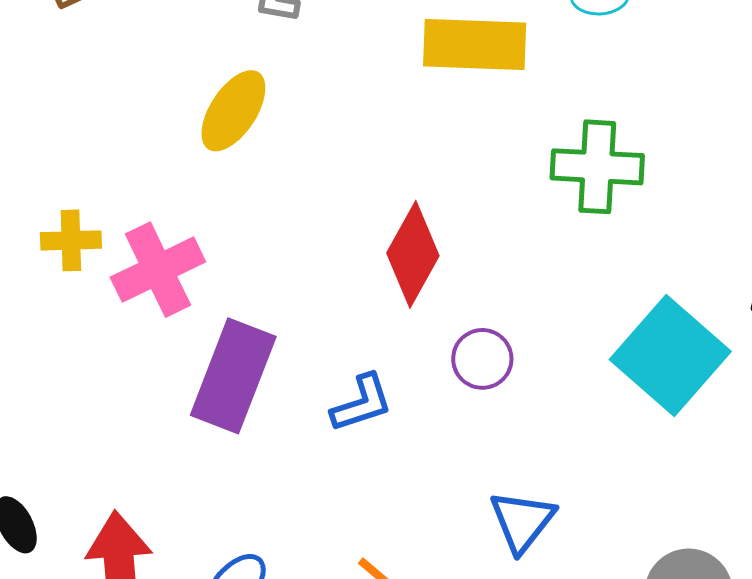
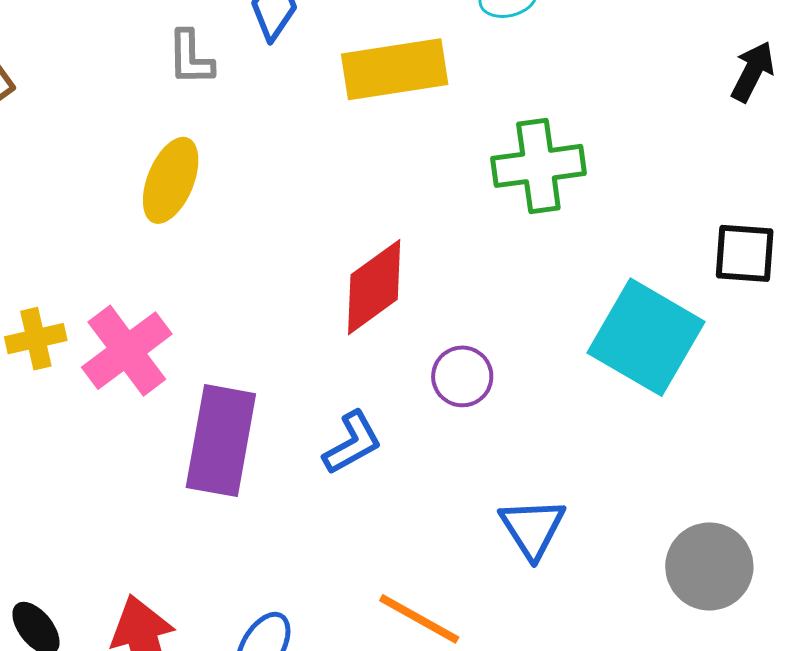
red diamond: (413, 254) -> (374, 287), turned 36

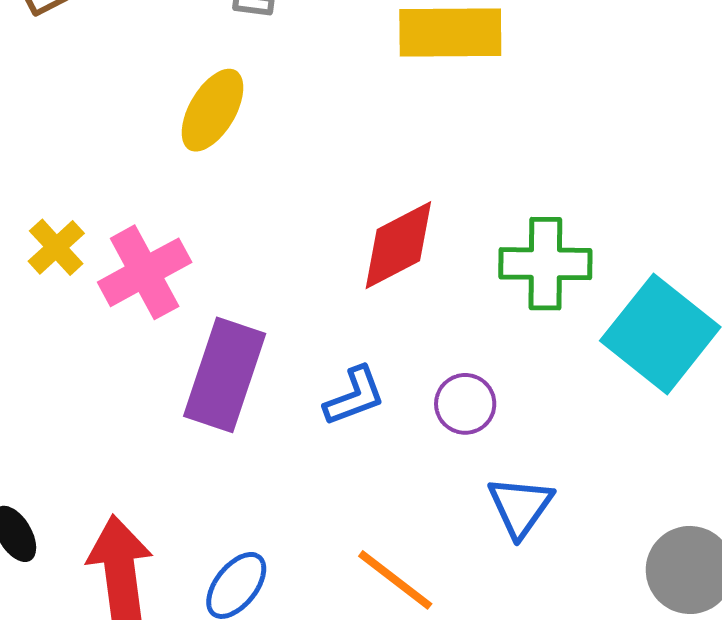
green cross: (538, 166) -> (545, 264), moved
yellow cross: (36, 339) -> (56, 247), turned -38
purple circle: (462, 376) -> (465, 404), moved

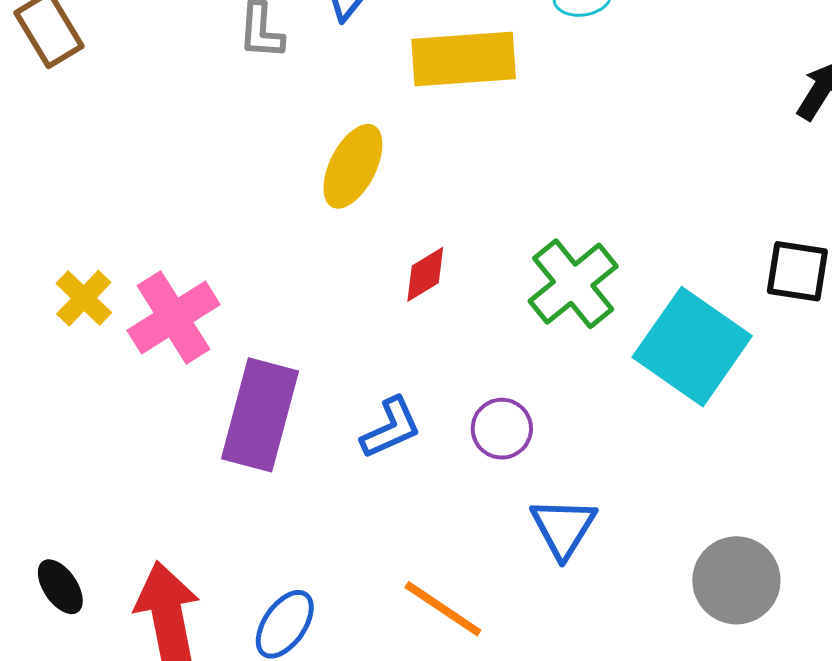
yellow ellipse: (212, 110) -> (353, 166), moved
red diamond: (398, 245) -> (425, 274), size x0.6
green cross: (545, 264) -> (573, 284), turned -36

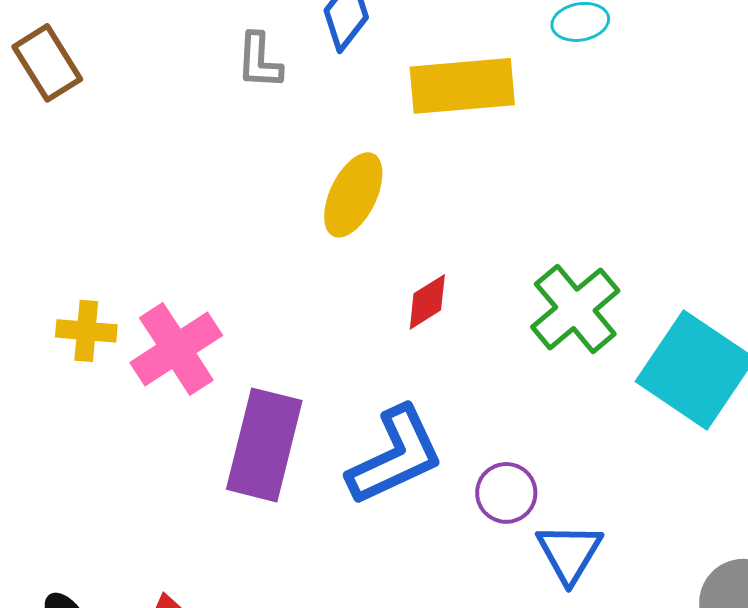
yellow cross: (84, 298) -> (86, 331), turned -38
blue L-shape: (391, 428) -> (395, 456), size x1.6
purple circle: (502, 429) -> (506, 493), moved

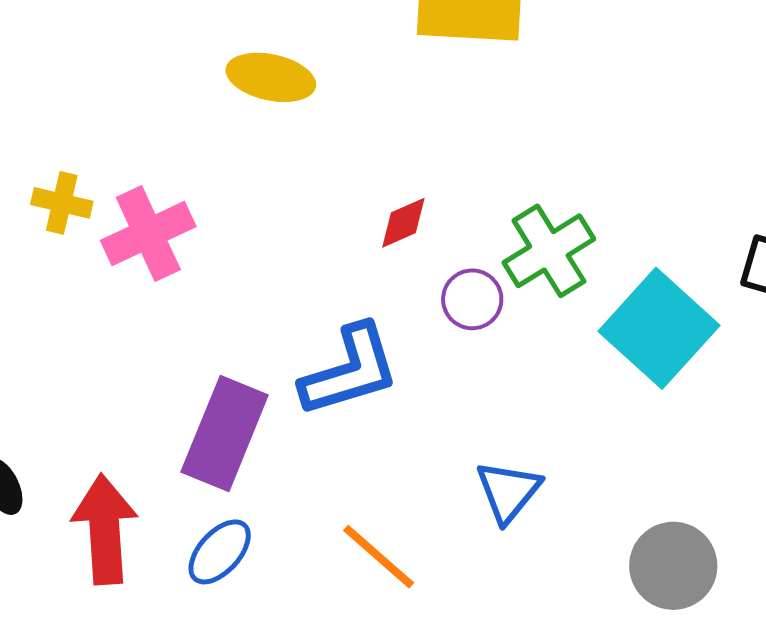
yellow ellipse: (353, 195) -> (271, 77), moved, turned 68
purple rectangle: (264, 445) -> (225, 433), moved
purple circle: (506, 493) -> (472, 299), moved

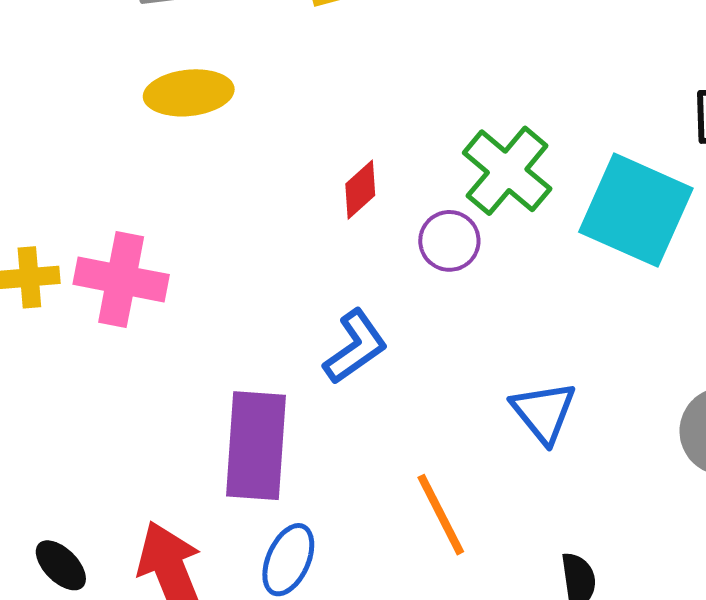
pink cross: (148, 234) -> (121, 279), turned -36
blue L-shape: (350, 371) -> (355, 347), size x0.7
orange line: (379, 557) -> (441, 515), turned 40

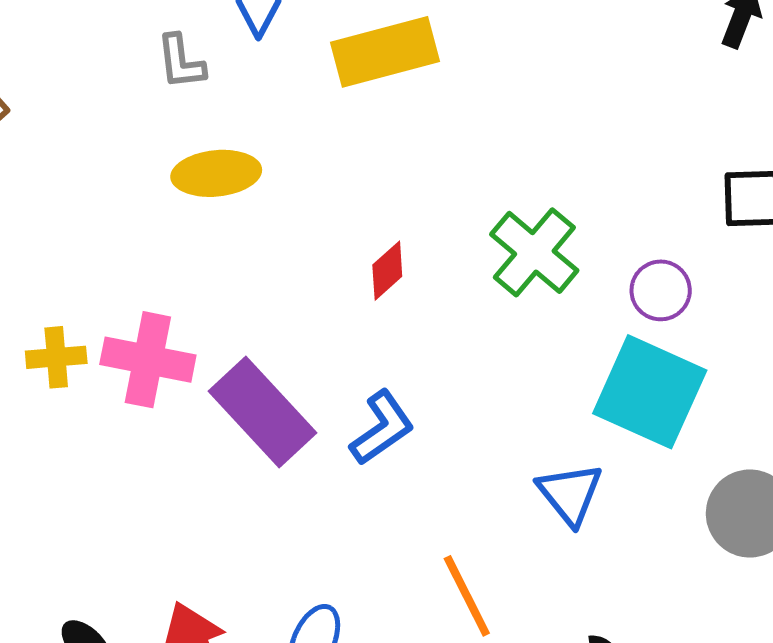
cyan square: (636, 210) -> (650, 392), moved
purple circle: (449, 241) -> (661, 290), moved
purple rectangle: (256, 446) -> (263, 412), moved, turned -47

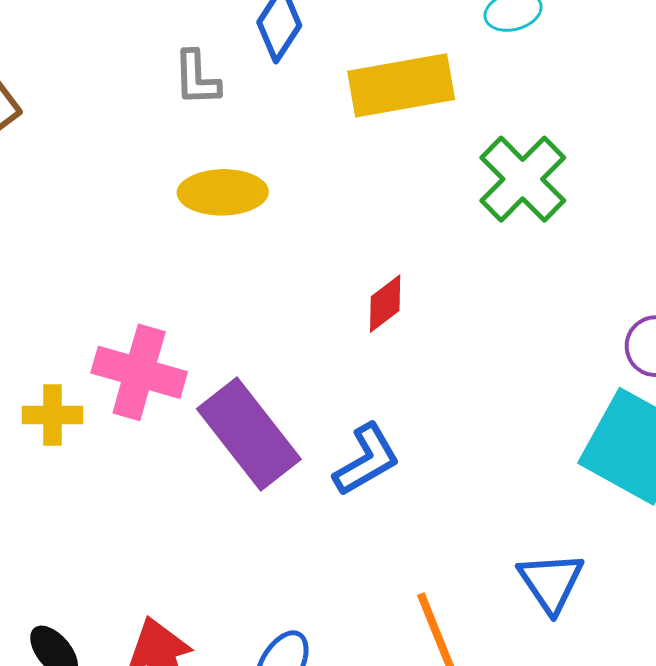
green cross: (534, 252) -> (523, 179), moved
yellow cross: (56, 357) -> (52, 415), moved
blue triangle: (570, 494) -> (551, 582), moved

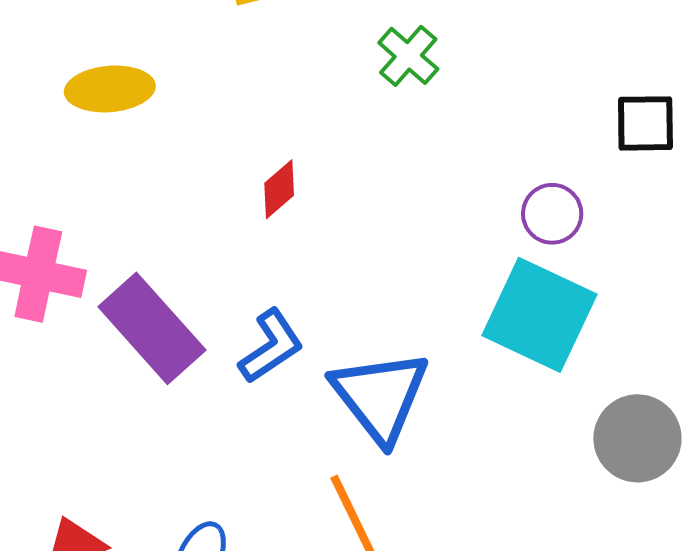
green cross: (523, 179) -> (408, 56), size x0.7
blue triangle: (551, 582) -> (380, 396), moved, size x1.5

